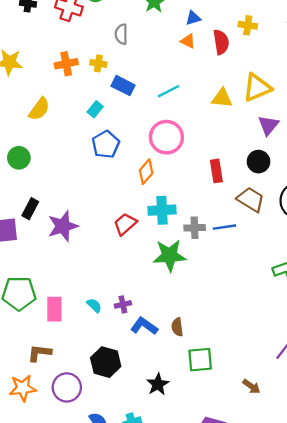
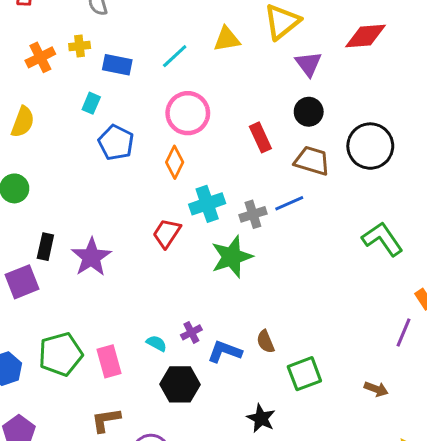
yellow triangle: (222, 98) -> (227, 39), moved
black hexagon: (106, 362) -> (180, 384), moved

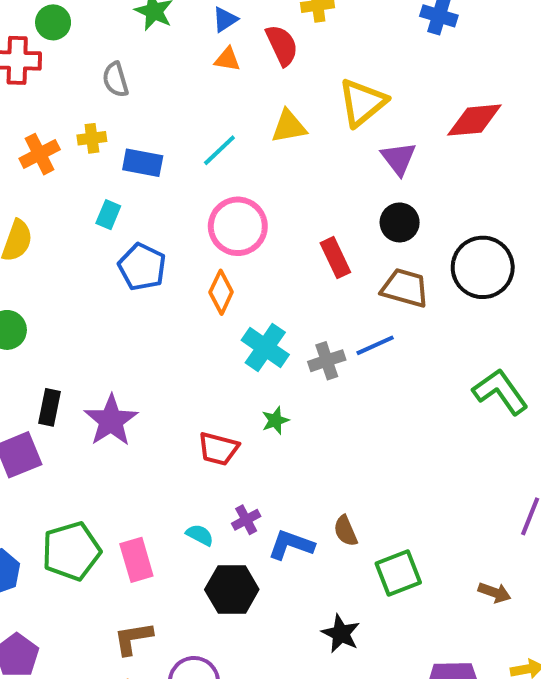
cyan cross: (207, 204) -> (265, 347), turned -36
red trapezoid: (167, 233) -> (218, 449), moved, turned -108
green star: (232, 257) -> (275, 420), moved, size x0.5

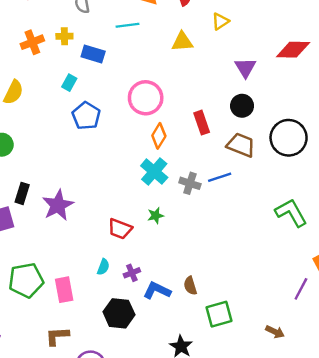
yellow triangle: (362, 102) -> (220, 21), moved, size x0.6
cyan line: (219, 150) -> (127, 25), moved, turned 30
orange diamond: (221, 292) -> (159, 136), moved
gray cross: (327, 361) -> (190, 183), turned 30
cyan semicircle: (200, 535) -> (103, 267), moved, turned 77

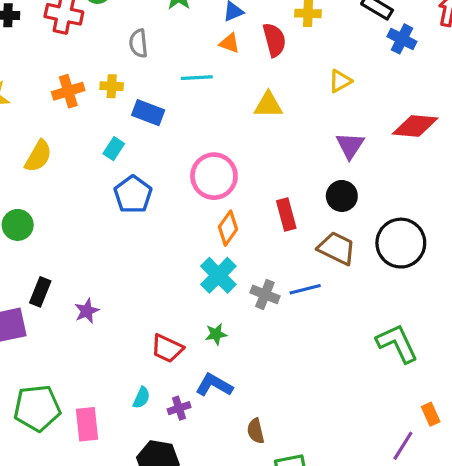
yellow triangle: (220, 21) -> (340, 81), moved
purple star: (58, 205) -> (87, 311), size x0.6
blue L-shape: (157, 291) -> (214, 385), moved

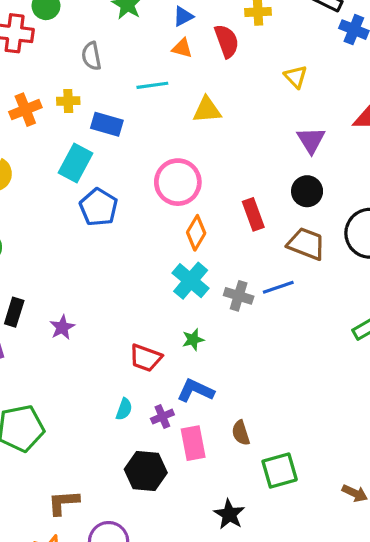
yellow triangle: (340, 81) -> (296, 77), turned -40
yellow triangle: (268, 105) -> (207, 110), moved
cyan rectangle: (114, 149) -> (76, 163), size x1.6
pink rectangle: (87, 424) -> (193, 443), moved

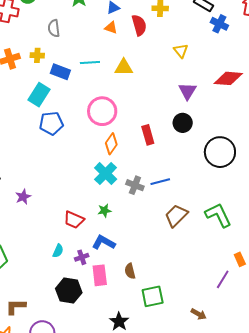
cyan line: (152, 85) -> (90, 62), moved
blue pentagon: (99, 207) -> (51, 123), turned 30
brown trapezoid: (306, 244) -> (176, 216), moved, turned -70

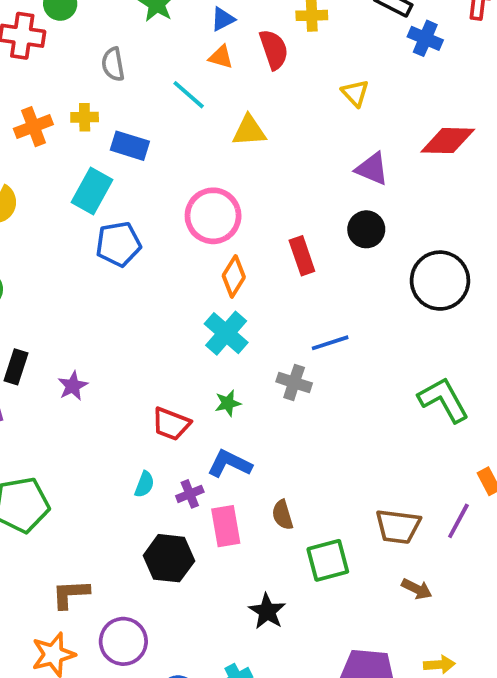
cyan line: (90, 62) -> (189, 95), moved, turned 48
purple triangle: (187, 91) -> (372, 169), turned -36
gray cross: (135, 185) -> (294, 382), moved
brown trapezoid: (176, 216) -> (398, 526), moved, turned -125

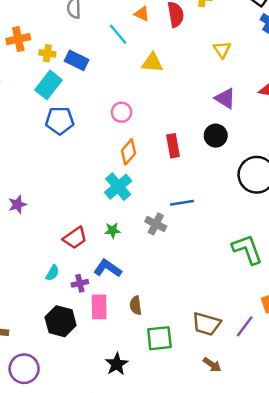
yellow cross: (85, 117) -> (47, 53), moved
pink circle: (213, 216) -> (121, 112), size x0.6
red trapezoid: (171, 424) -> (75, 238), turned -65

